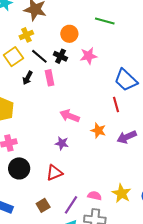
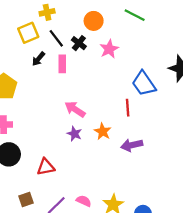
pink star: (89, 56) -> (109, 49), turned -30
purple star: (62, 143) -> (74, 134), moved

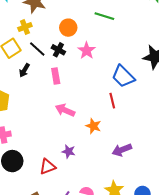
pink rectangle: (62, 64) -> (56, 76), moved
purple star: (74, 134) -> (69, 151), moved
purple arrow: (132, 145) -> (122, 150), moved

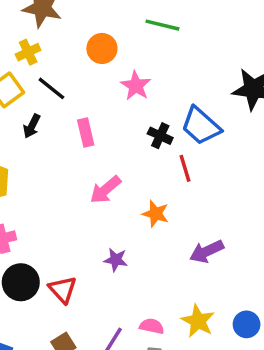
black cross: (58, 50) -> (160, 136), moved
pink arrow: (65, 110) -> (105, 190), turned -60
red triangle: (48, 167) -> (63, 290), moved, turned -48

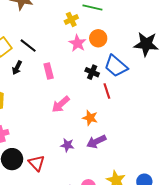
orange circle: (102, 48) -> (98, 38), moved
yellow cross: (28, 52) -> (71, 19), moved
purple arrow: (207, 251) -> (96, 141), moved

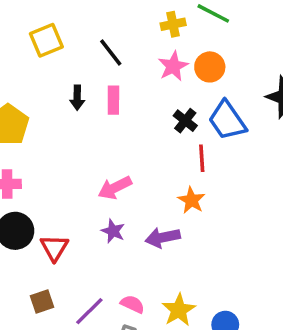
black line: (28, 46) -> (111, 53), moved
black arrow: (17, 68) -> (77, 98), moved, turned -40
pink arrow: (61, 104) -> (115, 188), moved
orange star: (90, 118) -> (191, 200), moved

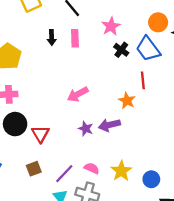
pink star: (173, 66) -> (111, 26), moved
orange circle: (210, 67) -> (158, 22), moved
red line: (202, 158) -> (143, 80), moved
purple star: (113, 231) -> (86, 129), moved

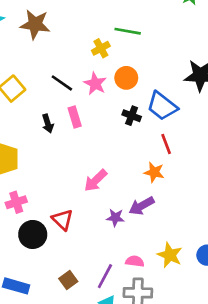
orange circle: (158, 22) -> (126, 78), moved
pink star: (111, 26) -> (95, 84), moved
red triangle: (40, 134) -> (63, 220), moved

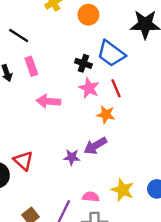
orange circle: (126, 78) -> (88, 15), moved
pink star: (95, 84) -> (89, 88), moved
pink arrow: (96, 180) -> (48, 101), moved, turned 50

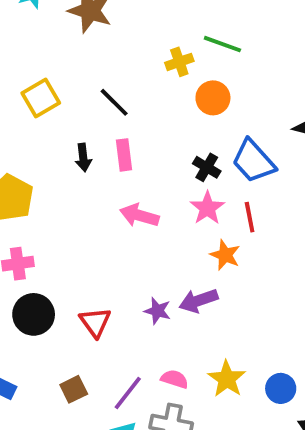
orange circle: (88, 15) -> (213, 98), moved
red triangle: (23, 161) -> (95, 322), moved

